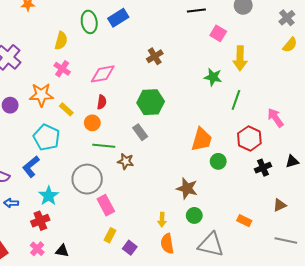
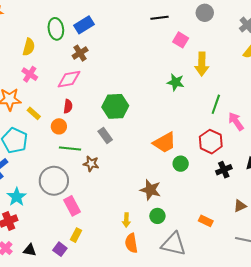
brown cross: (155, 56) -> (80, 53), moved
green line: (236, 100) -> (216, 104), moved
orange trapezoid: (202, 140) -> (165, 143), turned 45
purple square: (130, 248) -> (60, 249), moved

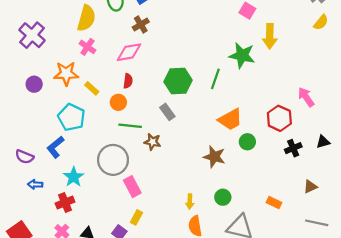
yellow semicircle: (29, 47) -> (86, 18), size x1.4
green star: (176, 82) -> (242, 55), size x1.4
green line: (216, 104) -> (215, 79), moved
brown star: (150, 190) -> (214, 157), moved

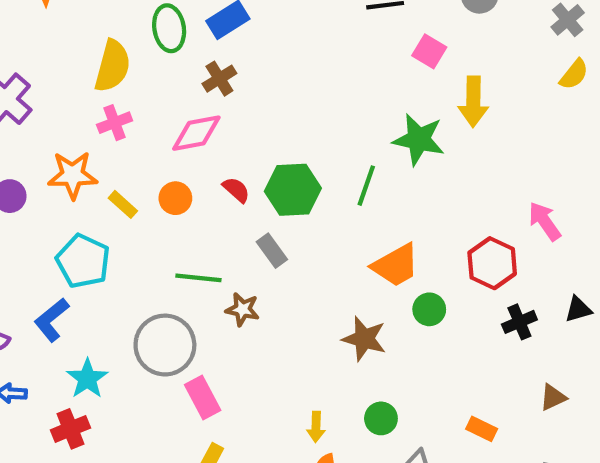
pink cross: (87, 47) -> (115, 123), turned 35
red semicircle: (128, 81) -> (236, 190), moved, turned -56
orange circle: (118, 102) -> (175, 198), moved

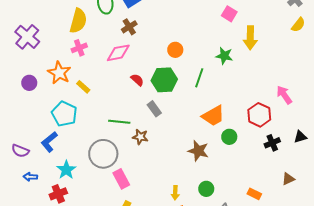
green star: (419, 139) -> (224, 56), size x0.7
orange star: (73, 175) -> (59, 73), turned 30
orange circle: (175, 198) -> (175, 50), moved

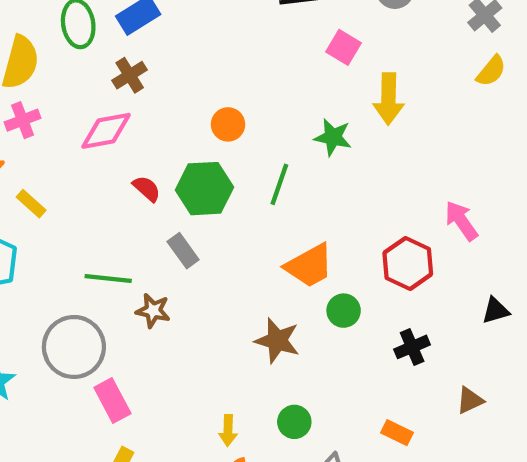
black cross: (272, 143) -> (412, 347), moved

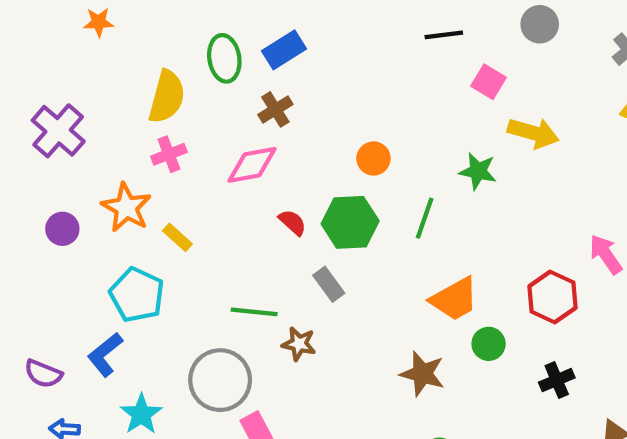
yellow arrow: (389, 99) -> (533, 133), turned -75

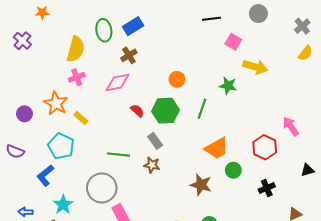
purple cross: (58, 131) -> (22, 41), moved, size x0.7
brown star: (299, 344) -> (152, 165), moved
purple semicircle: (43, 374) -> (15, 151), moved

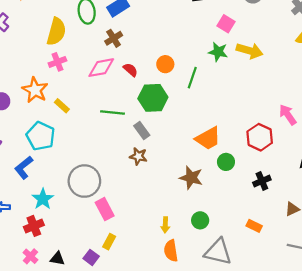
green star: (228, 86) -> (218, 52), moved
green line: (202, 109) -> (192, 78), moved
red semicircle: (137, 111) -> (130, 70), moved
green line: (118, 155) -> (112, 112), moved

